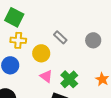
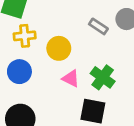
gray rectangle: (60, 37) -> (98, 26), moved

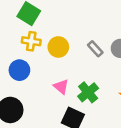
yellow circle: (59, 48) -> (58, 47), moved

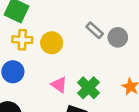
gray rectangle: (95, 49) -> (95, 30), moved

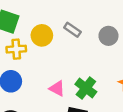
gray rectangle: (95, 30) -> (72, 30), moved
yellow circle: (52, 43) -> (42, 35), moved

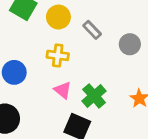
yellow circle: (42, 35) -> (58, 17), moved
yellow cross: (16, 49) -> (58, 55), moved

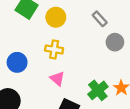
gray rectangle: (92, 30) -> (100, 19), moved
green cross: (94, 96) -> (98, 90), moved

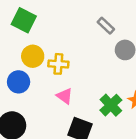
yellow circle: (56, 17) -> (33, 56), moved

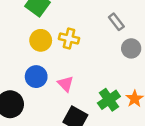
yellow cross: (58, 64) -> (69, 38), moved
blue circle: (19, 82) -> (36, 77), moved

